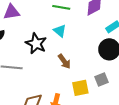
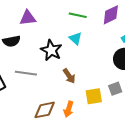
brown arrow: (64, 61) -> (69, 76), moved

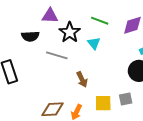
black star: (51, 50) -> (70, 32), moved
gray line: (26, 73) -> (57, 55), moved

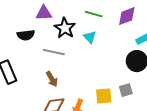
brown arrow: (82, 79) -> (52, 79), moved

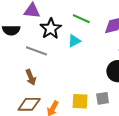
cyan triangle: (90, 37) -> (74, 41), turned 40

